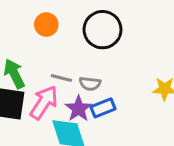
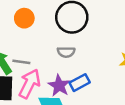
gray line: (61, 78) -> (21, 62), moved
gray semicircle: (90, 84) -> (66, 52), moved

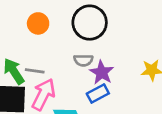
purple star: (59, 86) -> (102, 72), moved

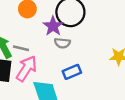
purple star: (102, 72) -> (53, 26), moved

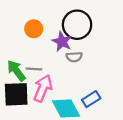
blue rectangle: (72, 72) -> (91, 99), moved

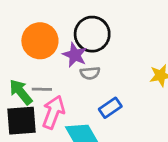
orange circle: (34, 29) -> (40, 41), size x1.6
blue rectangle: (91, 99) -> (110, 108), moved

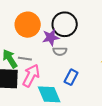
purple star: (75, 55) -> (51, 37), turned 30
blue rectangle: (110, 108) -> (71, 77), turned -35

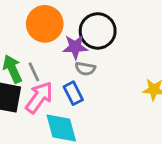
gray line: (25, 59) -> (34, 72), turned 48
blue rectangle: (71, 77) -> (73, 93), moved, turned -63

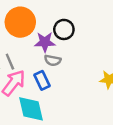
black circle: (98, 31) -> (64, 29), size x0.7

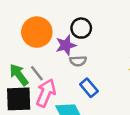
blue rectangle: (42, 80) -> (89, 88), moved

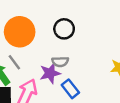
purple star: (66, 45) -> (50, 73), moved
gray line: (37, 73) -> (14, 62), moved

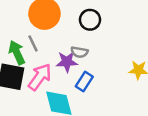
blue rectangle: (70, 89) -> (84, 82), turned 60

